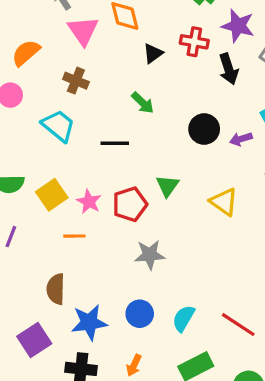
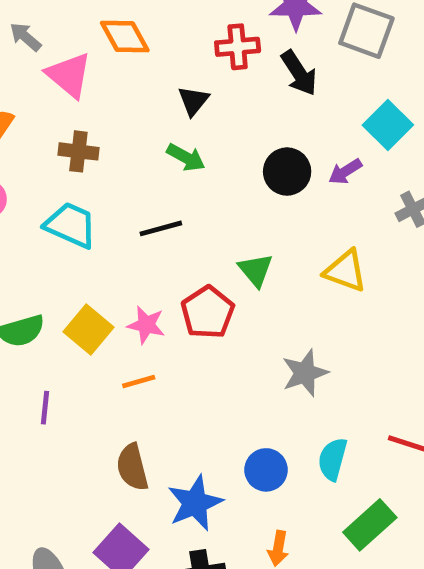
black triangle: (153, 53) -> (193, 101), moved
gray star: (150, 255) -> (305, 373), moved

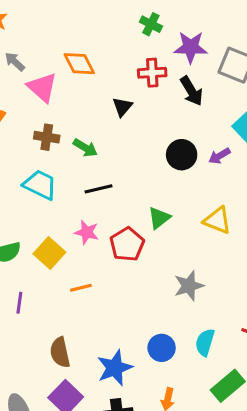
green arrow: (186, 157) -> (85, 148), moved
green triangle: (256, 270) -> (159, 218), turned 30
pink star: (146, 325) -> (87, 232), moved
brown semicircle: (132, 467) -> (60, 352), moved

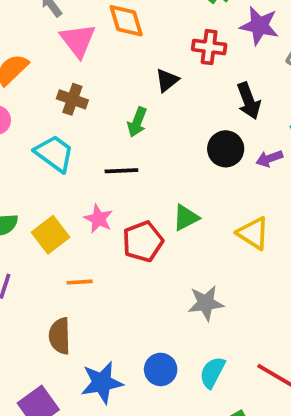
black arrow: (192, 91) -> (249, 101), moved
green arrow: (85, 148) -> (137, 122), moved, turned 70
brown semicircle: (60, 352) -> (60, 336), moved

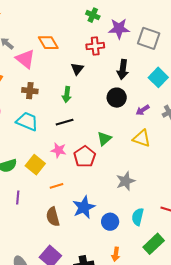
black arrow: (249, 101) -> (123, 69), turned 42
purple arrow: (269, 158) -> (143, 110), moved
blue star: (102, 383) -> (84, 207), moved

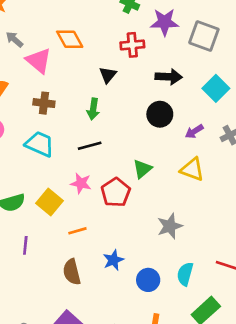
black arrow: (123, 69) -> (169, 77), turned -96
blue star: (84, 207) -> (113, 260), size x0.7

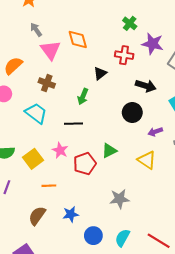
brown semicircle: (72, 272) -> (37, 216), turned 36

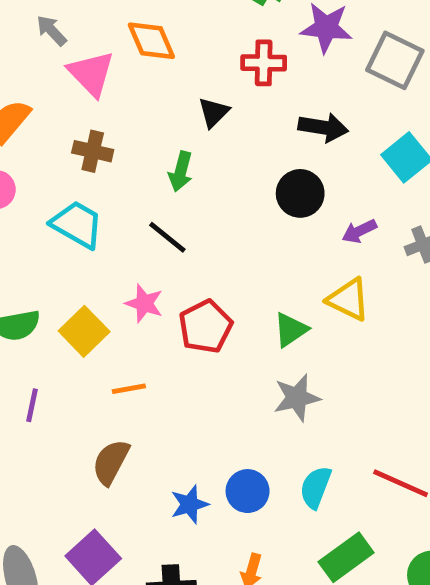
black line: (74, 124) -> (167, 237), turned 48
green triangle: (109, 151) -> (291, 330), moved
blue star: (71, 214) -> (189, 504), moved

